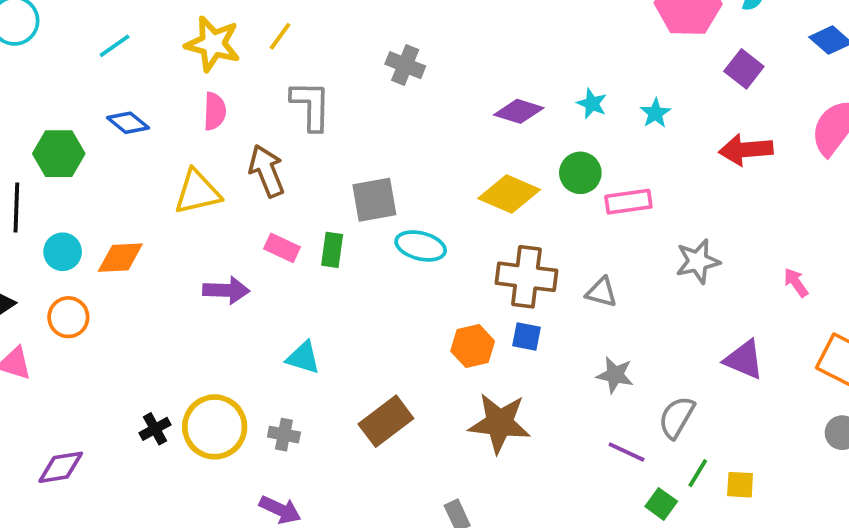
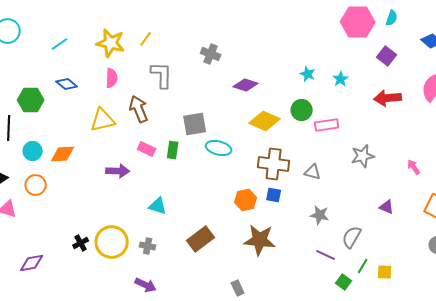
purple diamond: (519, 111) -> (246, 85), moved
purple triangle: (744, 360) -> (387, 207), size x0.7

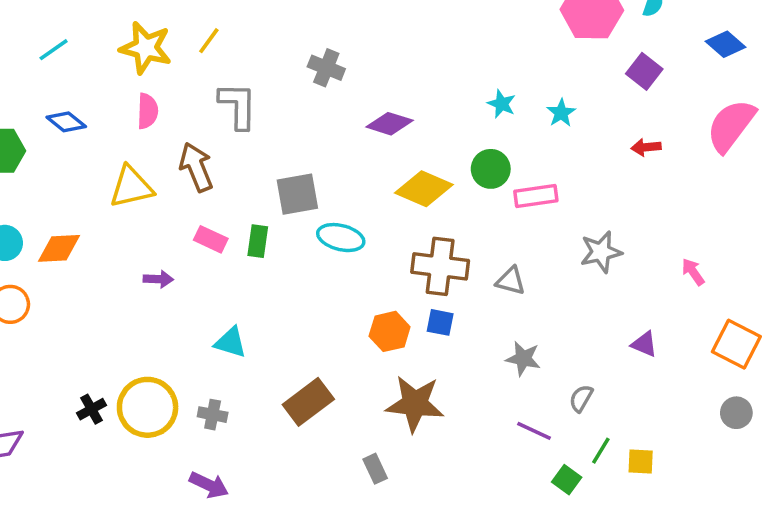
red arrow: (388, 98) -> (646, 147), size x0.6
purple arrow: (118, 171) -> (158, 279), size x0.7
gray semicircle: (352, 237) -> (581, 398), size x0.7
gray rectangle: (238, 288) -> (375, 469), moved

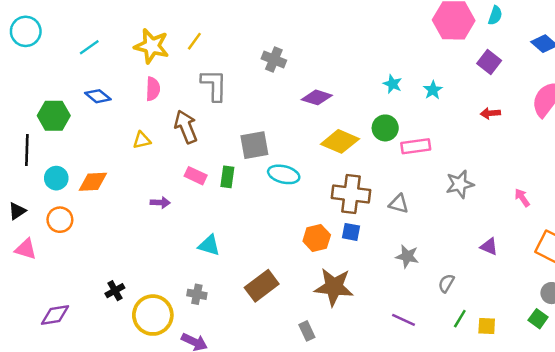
yellow triangle: (131, 187) -> (142, 140), size x0.6
yellow circle: (148, 407) -> (153, 315), moved
purple line: (534, 431) -> (404, 320), moved
green square: (567, 480) -> (538, 319), moved

